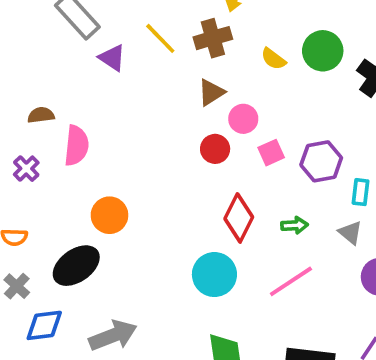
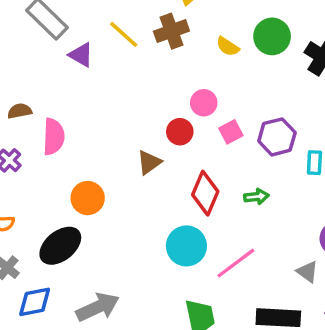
brown triangle: (211, 92) -> (149, 162), moved
gray triangle: (350, 233) -> (307, 272), moved
pink line: (291, 281) -> (236, 263), moved

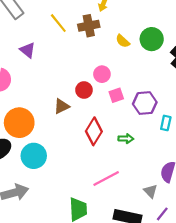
purple triangle: (81, 55) -> (28, 50), moved
orange circle: (88, 198) -> (19, 123), size x1.4
cyan circle: (186, 246) -> (34, 156), moved

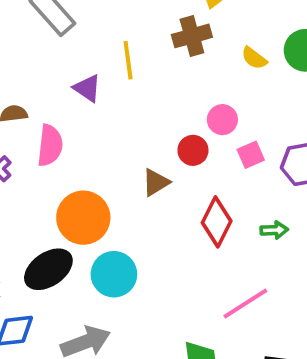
yellow line: (58, 23) -> (128, 60), moved, turned 36

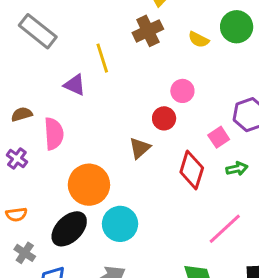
pink square: (251, 155) -> (219, 137), moved

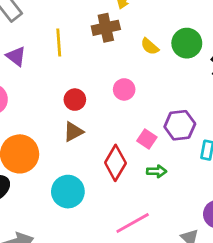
purple triangle: (75, 85) -> (16, 56), moved
red circle: (164, 118) -> (75, 100), moved
pink square: (219, 137) -> (147, 139), turned -36
cyan circle: (120, 224) -> (68, 192), moved

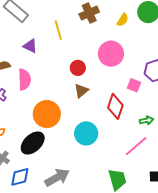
yellow semicircle: (150, 46) -> (123, 20), turned -88
pink circle: (124, 89) -> (111, 54), size x1.6
green arrow: (157, 171) -> (146, 120), moved

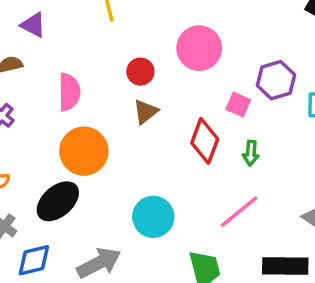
purple triangle: (30, 46) -> (33, 25), moved
pink semicircle: (24, 79) -> (69, 92), moved
green arrow: (146, 120) -> (251, 153), moved, turned 104
cyan circle: (86, 133) -> (153, 217), moved

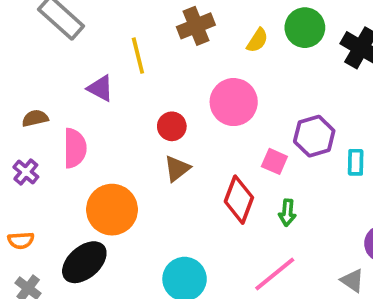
purple triangle: (33, 25) -> (100, 88), moved
pink semicircle: (69, 92) -> (75, 148), moved

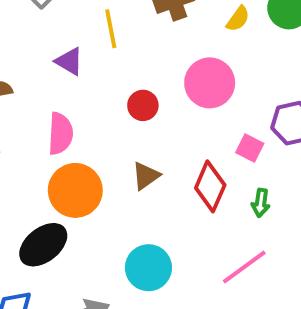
pink semicircle: (75, 148) -> (60, 134), moved
brown triangle: (177, 169) -> (146, 176), moved

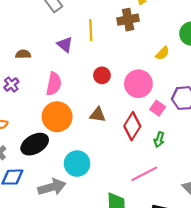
yellow semicircle: (238, 19) -> (162, 53), moved
pink circle: (210, 83) -> (138, 84), moved
brown triangle: (146, 176) -> (98, 115), turned 35
cyan circle: (148, 268) -> (77, 164), moved

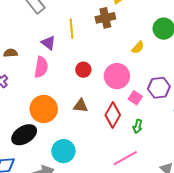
pink semicircle: (54, 84) -> (41, 67), moved

